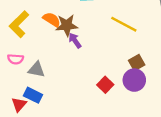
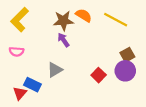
orange semicircle: (52, 20) -> (84, 15), moved
purple arrow: (75, 40) -> (63, 40), moved
gray triangle: (36, 70) -> (55, 70), moved, turned -42

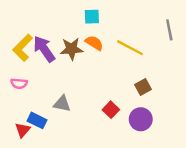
purple arrow: (63, 40) -> (44, 49), moved, size x1.6
gray triangle: (55, 70) -> (62, 104), turned 42
purple circle: (125, 71) -> (141, 119), moved

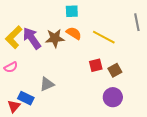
pink semicircle: (19, 83) -> (11, 67), turned -32
gray triangle: (62, 104) -> (47, 84), turned -35
red square: (111, 110) -> (96, 65), moved, turned 32

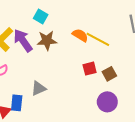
cyan square: (72, 11) -> (41, 16), moved, turned 32
orange semicircle: (74, 33) -> (80, 35), moved
blue rectangle: (26, 98) -> (17, 103), turned 70

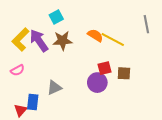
cyan square: (41, 16) -> (56, 17), turned 32
brown square: (109, 74) -> (124, 73), turned 32
purple circle: (107, 102) -> (97, 83), moved

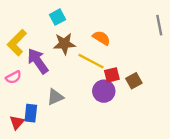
yellow line: (113, 40) -> (91, 61), moved
purple arrow: (39, 41) -> (38, 61), moved
brown square: (124, 73) -> (134, 81), turned -32

